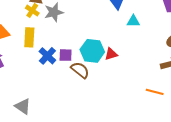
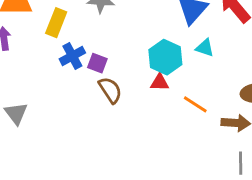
cyan hexagon: (92, 51) -> (165, 57), moved
orange line: (155, 92) -> (195, 104), moved

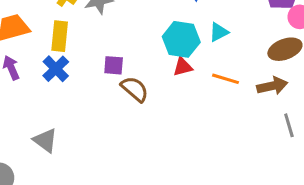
cyan triangle: (205, 48) -> (219, 32), moved, turned -30
blue cross: (72, 56) -> (56, 69), moved

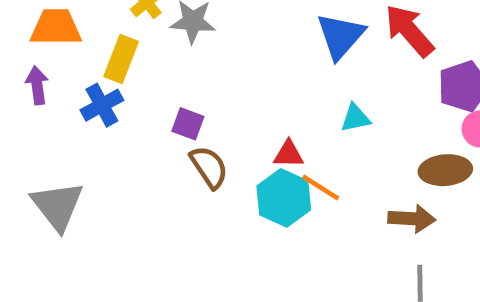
cyan hexagon: (181, 39) -> (284, 198), moved
orange line: (225, 79) -> (321, 187), moved
gray triangle: (45, 140) -> (57, 206), size x1.4

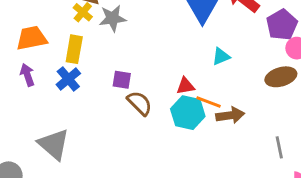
brown arrow: (412, 219) -> (230, 115), moved

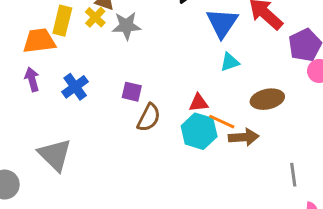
yellow rectangle: (74, 49) -> (62, 21), moved
cyan triangle: (221, 56) -> (230, 62), moved
brown ellipse: (281, 77) -> (267, 99), moved
brown semicircle: (140, 103) -> (149, 118), turned 68

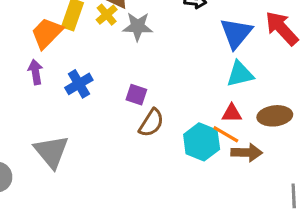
orange trapezoid: (39, 41) -> (47, 33), turned -44
cyan triangle: (230, 62) -> (240, 74), size x1.4
red triangle: (199, 103) -> (232, 113), moved

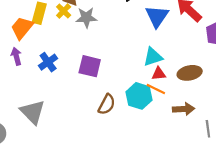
cyan triangle: (240, 74) -> (153, 57), moved
purple square: (136, 95) -> (90, 66), size x1.5
brown semicircle: (151, 123) -> (107, 104), moved
brown arrow: (247, 152) -> (184, 109), moved

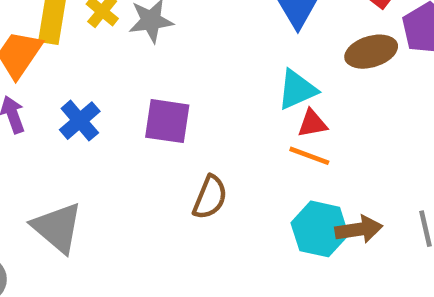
brown ellipse: (190, 73) -> (371, 52), moved
cyan hexagon: (139, 96) -> (320, 229), moved
brown arrow: (184, 109) -> (359, 229), moved

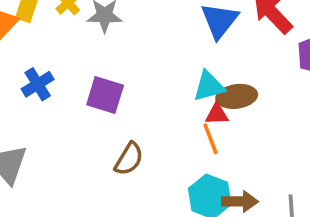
brown ellipse: (371, 52) -> (237, 96), moved
orange line: (309, 156) -> (211, 139), turned 40

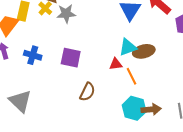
blue cross: (38, 84) -> (33, 55), turned -36
red triangle: (217, 114) -> (116, 64), moved

